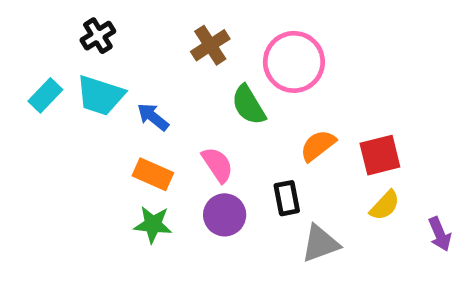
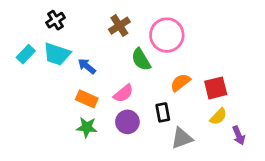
pink semicircle: (217, 165) -> (123, 93), turned 85
purple arrow: (440, 234) -> (239, 135), moved

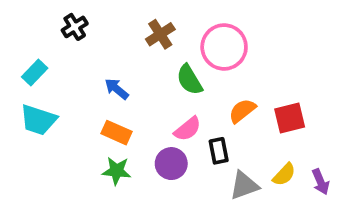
cyan trapezoid: (57, 54) -> (38, 120), moved
pink semicircle: (123, 93) -> (188, 129), moved
yellow semicircle: (218, 116) -> (284, 174), moved

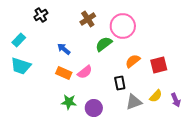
green semicircle: (189, 80) -> (104, 44), turned 84
pink semicircle: (188, 129) -> (85, 72), moved
purple circle: (171, 164) -> (94, 108), moved
green star: (117, 171) -> (69, 102), moved

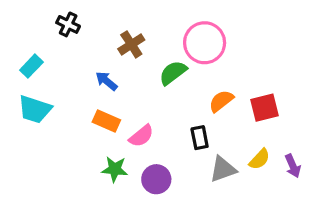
black cross: (41, 15) -> (68, 24), turned -32
brown cross: (88, 19) -> (131, 44), moved
pink semicircle: (85, 72) -> (141, 136), moved

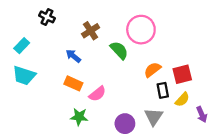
green semicircle: (173, 73) -> (119, 50), turned 84
black rectangle: (200, 138) -> (163, 90), moved
yellow semicircle: (259, 159) -> (182, 100), moved
gray triangle: (223, 169) -> (154, 117), turned -36
purple circle: (156, 179) -> (125, 124), moved

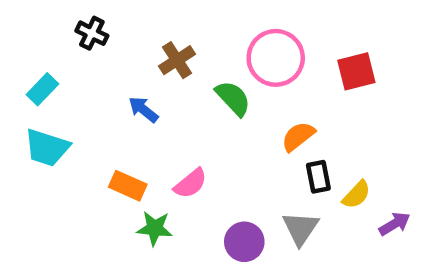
red square: (182, 74) -> (356, 71), moved
orange rectangle: (73, 83) -> (128, 186), moved
purple arrow: (202, 114) -> (395, 224), turned -98

